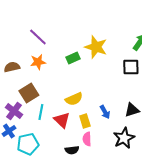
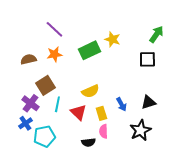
yellow star: (96, 47) -> (112, 39), size x0.7
green rectangle: (73, 58) -> (89, 50), size x1.5

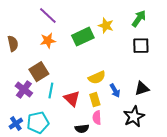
green arrow: (156, 34) -> (139, 19), moved
brown semicircle: (28, 59) -> (13, 44), moved, turned 91
yellow semicircle: (90, 91) -> (97, 78), moved
blue cross: (25, 123) -> (16, 124), moved

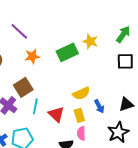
purple line: (48, 16) -> (19, 31), moved

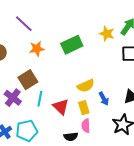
yellow star: (90, 41) -> (107, 34), moved

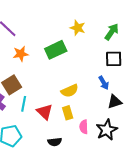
yellow star: (107, 34) -> (78, 28), moved
blue arrow: (104, 99) -> (104, 83), moved
pink semicircle: (86, 126) -> (84, 127), moved

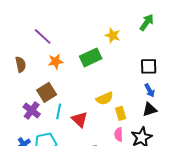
green arrow: (112, 32) -> (147, 22), moved
blue arrow: (104, 83) -> (150, 90), moved
yellow rectangle: (68, 113) -> (121, 113), moved

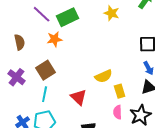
green rectangle: (91, 57) -> (68, 17), moved
purple cross: (32, 110) -> (17, 77), moved
cyan line: (59, 111) -> (45, 94), moved

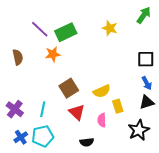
brown square: (46, 70) -> (69, 88), moved
purple cross: (17, 77) -> (15, 109), moved
pink semicircle: (118, 112) -> (102, 120), moved

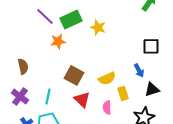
yellow star: (110, 28) -> (98, 27), moved
brown semicircle: (18, 57) -> (23, 66), moved
blue arrow: (147, 83) -> (139, 70), moved
brown square: (69, 88) -> (74, 75), turned -30

